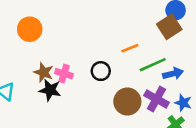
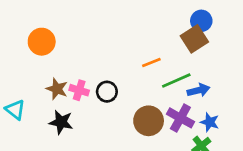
black circle: (101, 71) -> (107, 92), moved
black star: (50, 90) -> (61, 122), moved

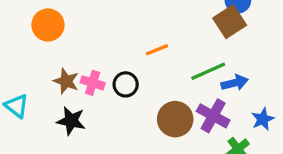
orange line: (151, 62) -> (157, 50), moved
blue star: (210, 122) -> (263, 119), moved, turned 30

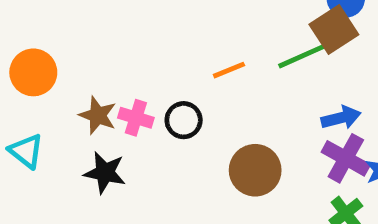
orange circle: (48, 25) -> (33, 72), moved
green line: (208, 71) -> (303, 56), moved
purple cross: (213, 116) -> (346, 158), moved

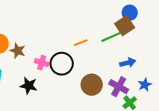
brown star: (98, 115) -> (18, 51), moved
black circle: (184, 120) -> (62, 64), size x1.5
purple cross: (346, 158) -> (119, 87), moved

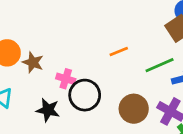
green line: (112, 37) -> (160, 65), moved
black circle: (62, 64) -> (85, 95), moved

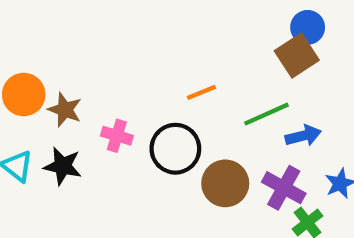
black circle: (85, 95) -> (175, 149), moved
black star: (48, 110) -> (63, 166), moved

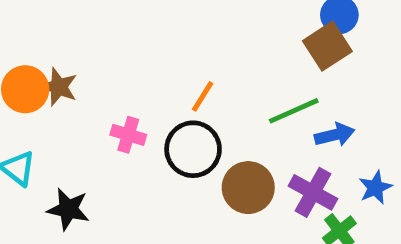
orange line: (201, 92) -> (203, 96), moved, turned -36
brown star: (65, 110) -> (59, 87), moved
black star: (63, 166) -> (68, 209), moved

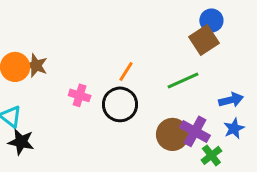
blue arrow: (335, 135) -> (231, 100), moved
brown circle: (248, 188) -> (172, 134), moved
black star: (68, 209) -> (21, 142), moved

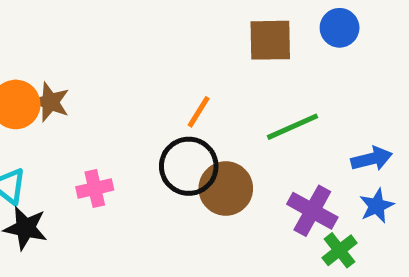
brown square: (204, 40) -> (270, 40), moved, turned 32
pink cross: (80, 95) -> (95, 188), moved, turned -30
brown circle: (172, 134) -> (226, 188), moved

